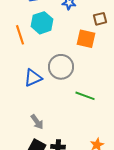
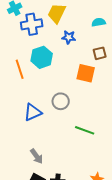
gray circle: (61, 67) -> (61, 101), size x0.7

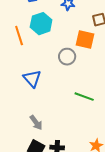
gray circle: (61, 101) -> (67, 57), moved
blue triangle: (33, 112) -> (32, 79), turned -48

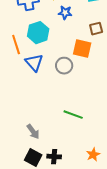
blue triangle: (32, 79) -> (34, 63), moved
green line: (84, 97) -> (73, 115), moved

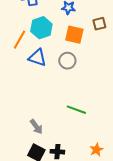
orange line: (16, 45) -> (19, 40), turned 48
orange square: (82, 49) -> (74, 35), moved
blue triangle: (34, 63) -> (37, 58), turned -30

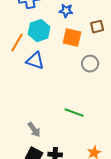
gray circle: (67, 61) -> (90, 64), moved

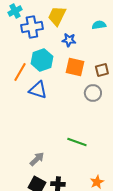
brown square: (97, 27) -> (102, 70), moved
gray arrow: (34, 130) -> (37, 159), turned -98

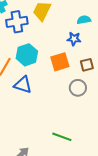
blue star: (69, 40) -> (74, 39), moved
orange square: (75, 67) -> (60, 62), turned -30

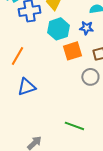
cyan hexagon: (27, 55) -> (58, 29), moved
blue triangle: (23, 85) -> (26, 87), moved, turned -36

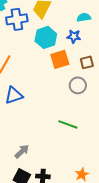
green line: (74, 126) -> (68, 124), moved

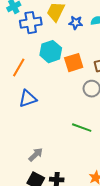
blue star: (74, 36) -> (76, 23), moved
cyan hexagon: (46, 37) -> (51, 52), moved

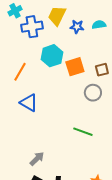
blue triangle: (28, 99) -> (29, 103), turned 48

